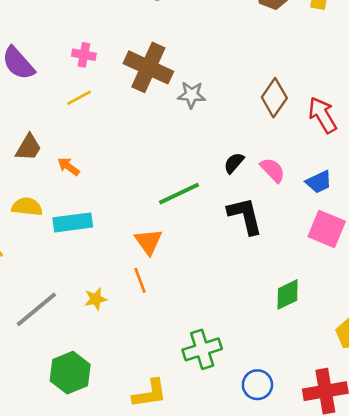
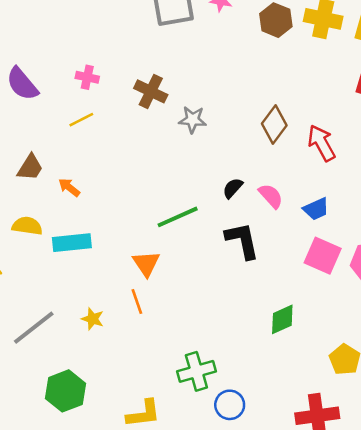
brown cross: (148, 67) -> (151, 91), size x0.7
yellow star: (96, 299) -> (93, 319), turned 30
blue circle: (257, 385) -> (230, 405), moved

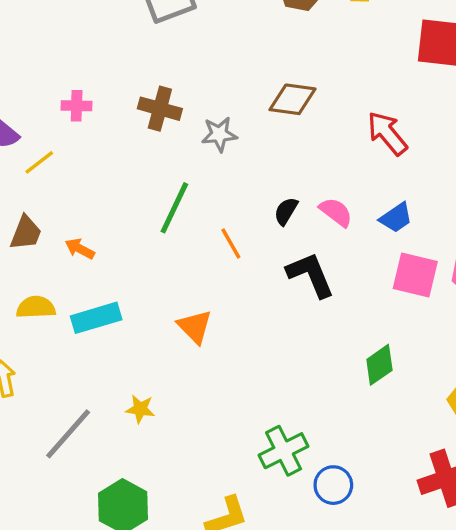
yellow line: (81, 120) -> (39, 162), moved
brown diamond: (274, 125) -> (293, 99), moved, turned 72
green line: (178, 217) -> (174, 208), moved, turned -30
orange line: (137, 302) -> (231, 244), moved

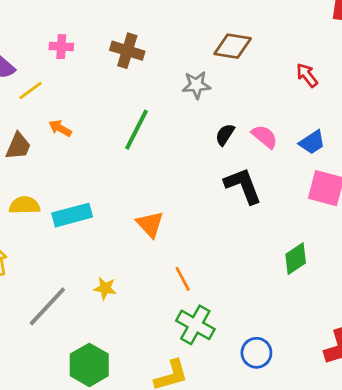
red arrow: (387, 133) -> (307, 75), size x0.7
gray star: (219, 134) -> (196, 85), moved
orange line: (231, 244) -> (183, 279), moved
orange arrow: (80, 249) -> (60, 128), moved
green cross: (284, 451) -> (195, 325), moved, turned -36

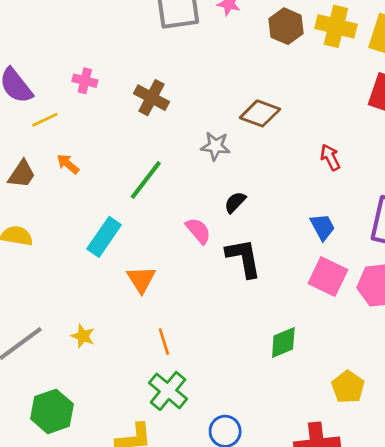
pink semicircle: (265, 137) -> (198, 231), moved
blue trapezoid: (312, 142) -> (323, 227), turned -96
cyan rectangle: (72, 215) -> (104, 237), moved, turned -51

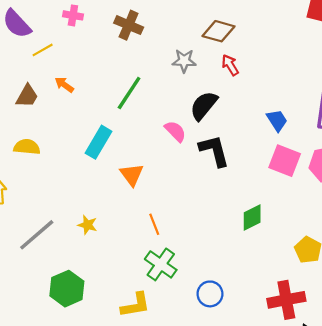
red arrow: (330, 157) -> (230, 65), moved
black semicircle: (235, 202) -> (204, 106), size x1.6

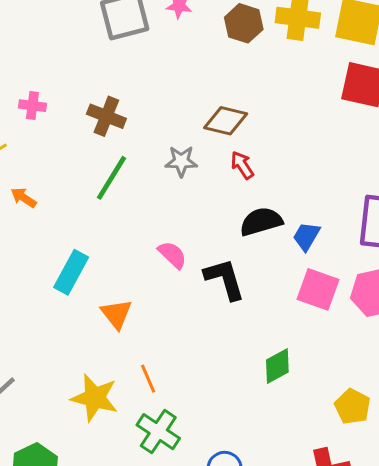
green line: (129, 93) -> (112, 178), moved
black semicircle: (204, 106) -> (261, 222), moved, turned 36
blue trapezoid: (277, 120) -> (306, 236), turned -115
yellow star: (87, 225) -> (95, 398), moved, size x1.8

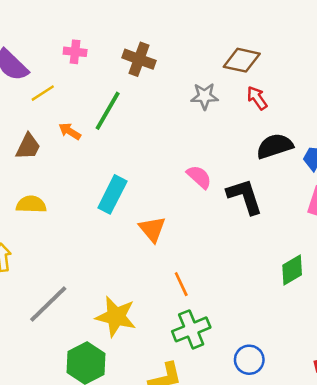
green line: (112, 178) -> (108, 111), moved
yellow star: (95, 398) -> (116, 317), moved
green cross: (158, 432) -> (191, 329), turned 36

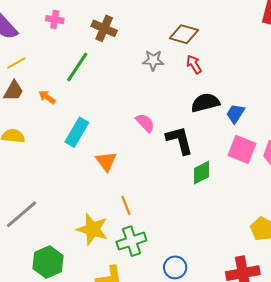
yellow line: (43, 93) -> (16, 63), moved
orange arrow: (70, 131) -> (47, 97), moved
green diamond: (292, 270) -> (202, 173), moved
yellow star: (116, 317) -> (92, 229), moved

